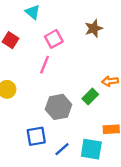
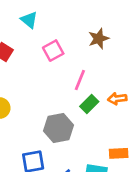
pink line: (44, 65) -> (80, 80), moved
green rectangle: (90, 96) -> (89, 104), moved

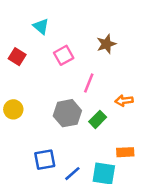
green rectangle: (89, 104) -> (98, 119), moved
gray hexagon: (58, 128) -> (67, 113), moved

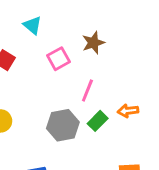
brown star: (106, 44) -> (93, 43), moved
green rectangle: (98, 119) -> (98, 121), moved

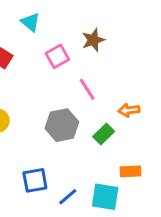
pink line: (87, 91) -> (87, 89), turned -55
green rectangle: (98, 121) -> (104, 134), moved

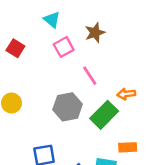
cyan triangle: (31, 22) -> (52, 20), moved
green rectangle: (104, 134) -> (104, 115), size x1.5

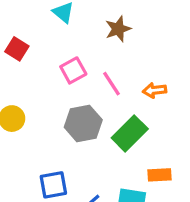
pink square: (64, 47) -> (73, 70), moved
orange arrow: (126, 94) -> (155, 90), moved

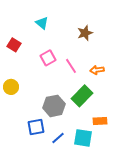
brown star: (118, 29) -> (85, 33), moved
gray hexagon: (83, 123) -> (54, 106), moved

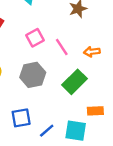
gray hexagon: (54, 106) -> (33, 75), moved

